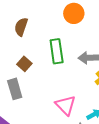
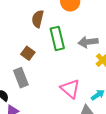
brown semicircle: (21, 27) -> (38, 19), moved

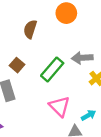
green rectangle: (57, 38) -> (52, 69), moved, turned 50

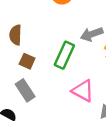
brown semicircle: (30, 29) -> (16, 35), moved

